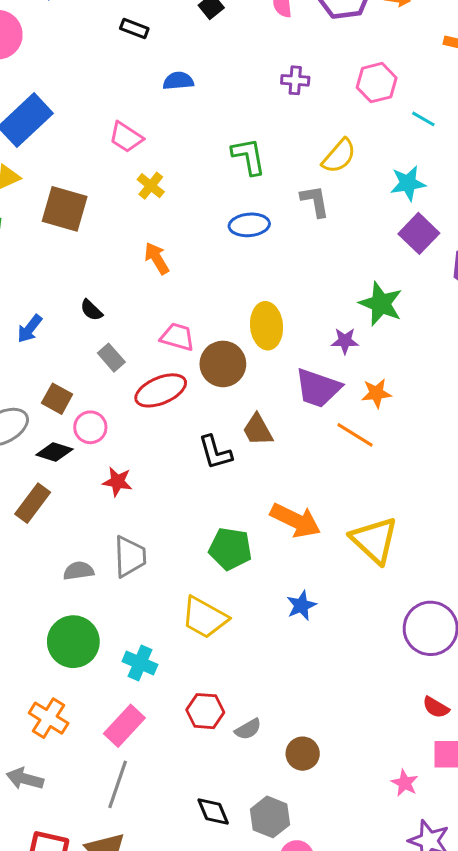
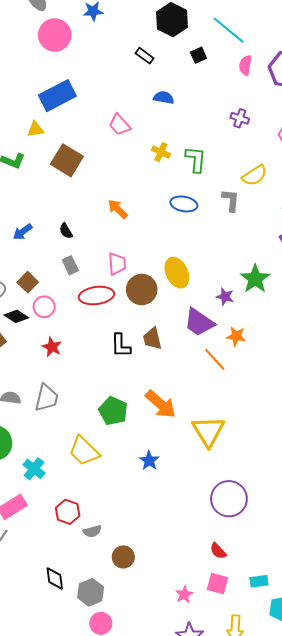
yellow cross: (151, 186) -> (161, 152), moved, turned -30
orange arrow: (157, 258) -> (118, 209), turned -30
yellow ellipse: (267, 326) -> (177, 273), turned -36
pink trapezoid: (177, 337) -> (117, 264), turned 55
blue star: (301, 605) -> (149, 461), turned -30

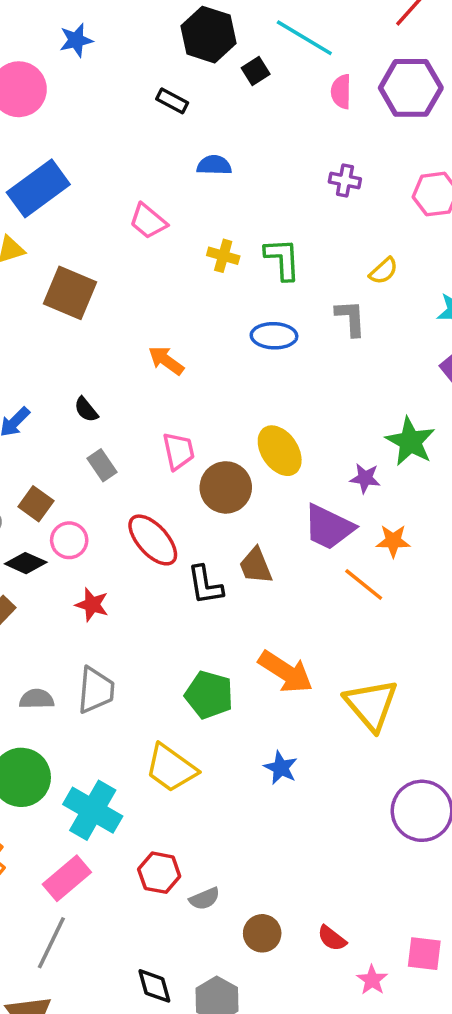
black square: (198, 55) -> (256, 71), moved
yellow semicircle: (255, 175) -> (384, 271), size x0.7
red ellipse: (96, 296) -> (153, 540), moved, turned 64
cyan cross: (34, 469) -> (93, 810), size x1.5
red semicircle: (218, 551) -> (332, 938), moved

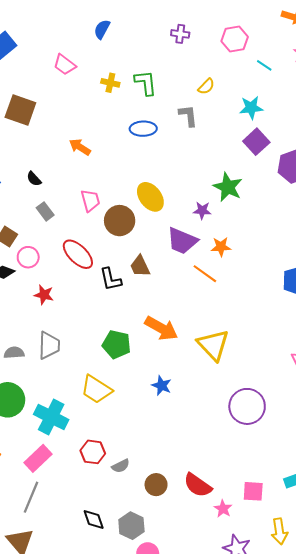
blue semicircle: (214, 165) -> (102, 29), turned -60
red semicircle: (332, 938) -> (198, 485), size x1.6

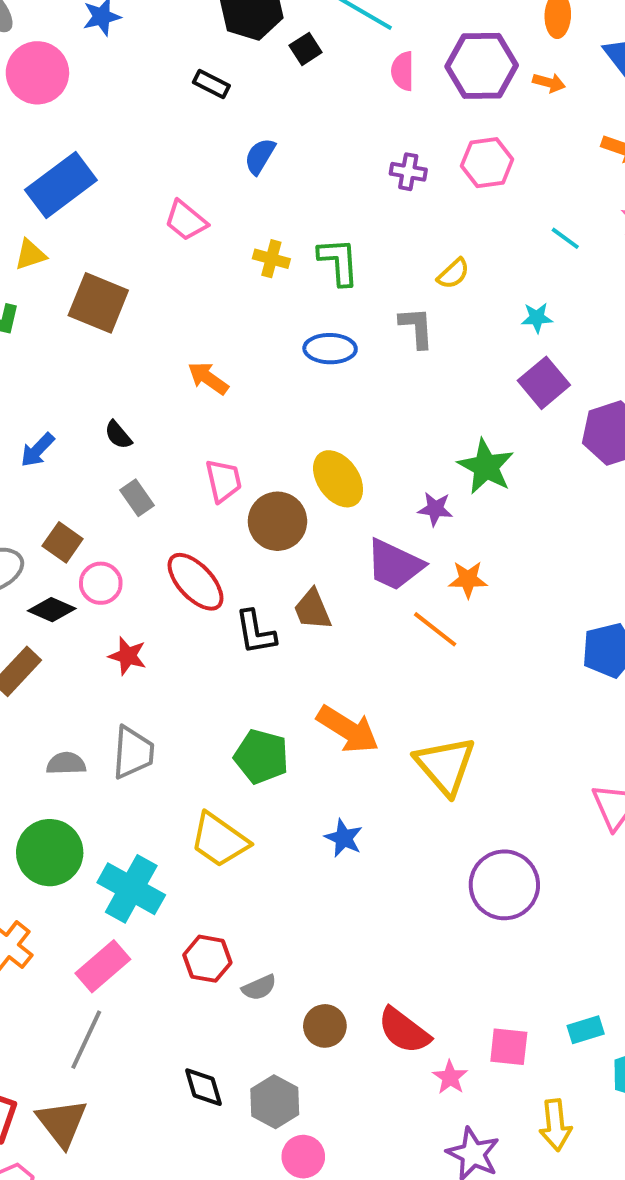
pink hexagon: (235, 39) -> (487, 163), moved
cyan star: (251, 108) -> (537, 318), size x0.7

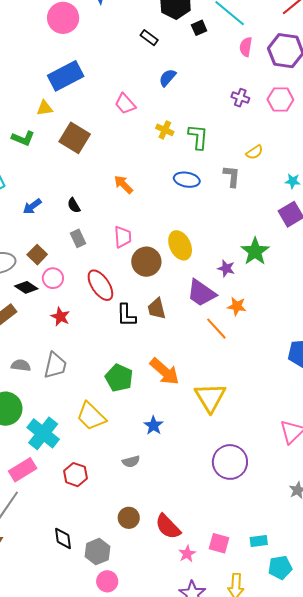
gray semicircle: (259, 987) -> (131, 462), moved

